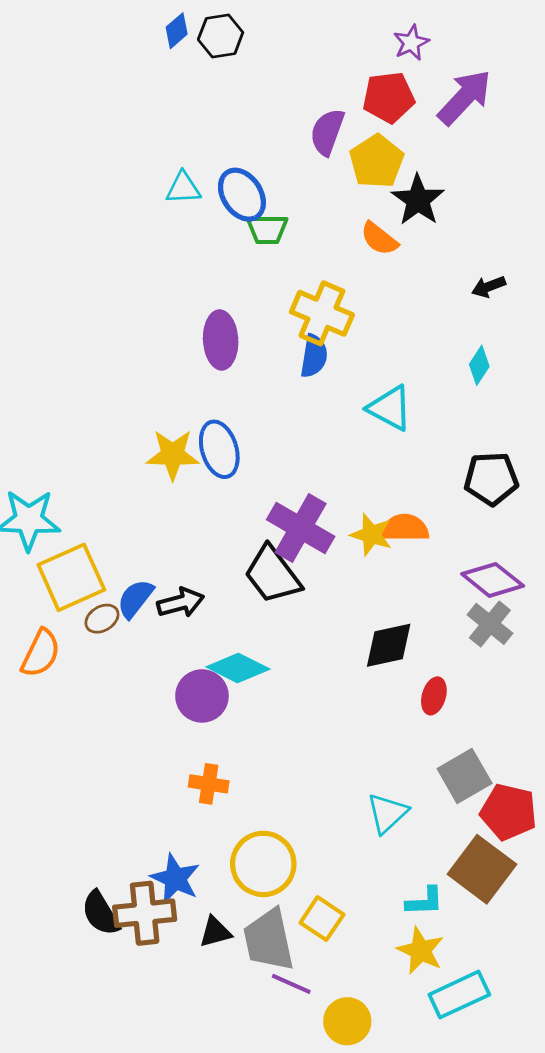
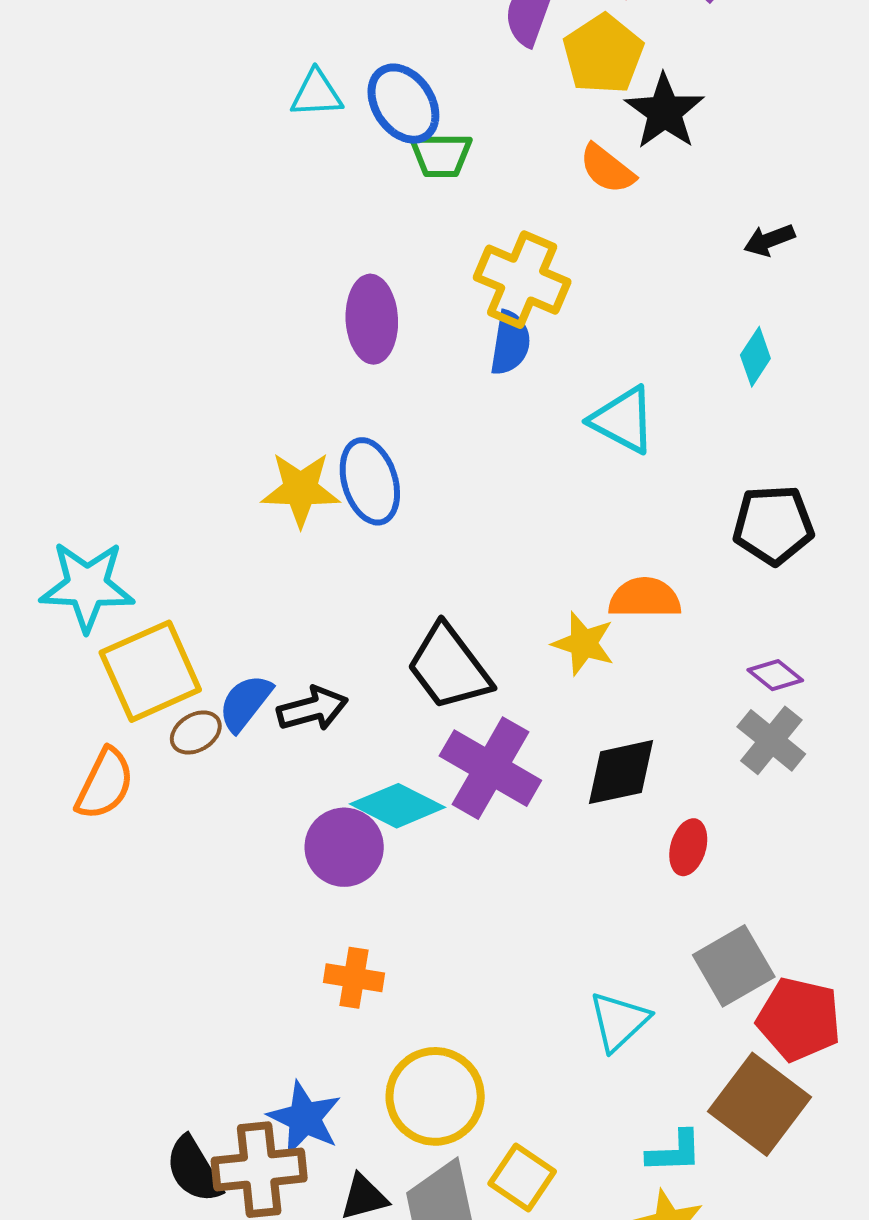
purple cross: (301, 528) -> (490, 768), moved
yellow star: (371, 535) -> (583, 644), moved
purple diamond: (493, 580) -> (775, 675), size x0.6

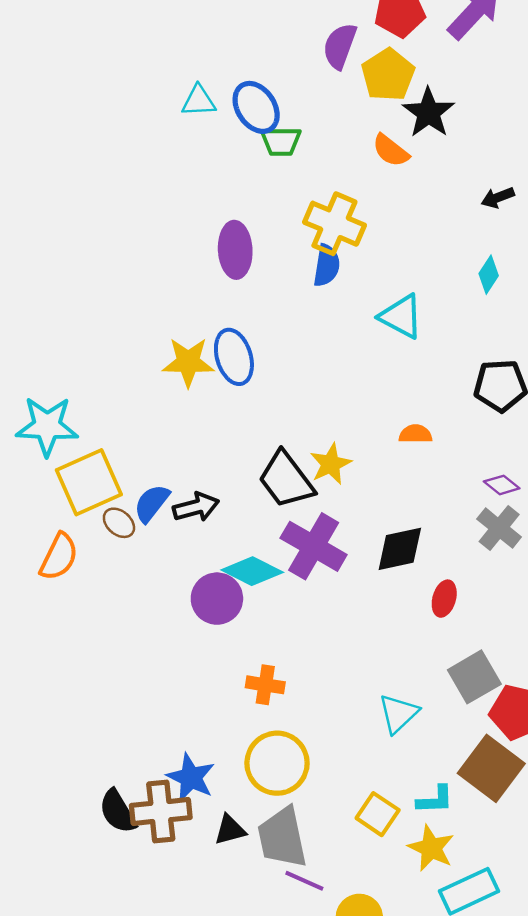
orange semicircle: (645, 598) -> (415, 434), size x0.7
yellow star: (583, 644) -> (331, 464), moved, turned 30
brown ellipse: (196, 732) -> (119, 523), turned 72
orange cross: (354, 978) -> (265, 685), moved
yellow square: (522, 1177) -> (378, 814), moved

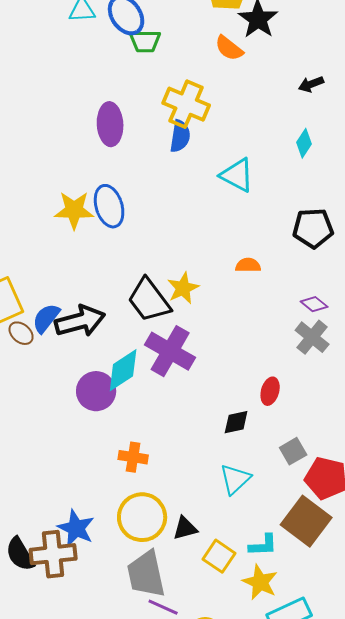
black arrow: (196, 507) -> (80, 321), size x1.4
black diamond: (400, 549) -> (236, 422), moved, size x0.7
cyan diamond: (252, 571) -> (123, 370), turned -60
gray square: (474, 677) -> (293, 451), size x0.7
black triangle: (230, 830) -> (185, 528), moved

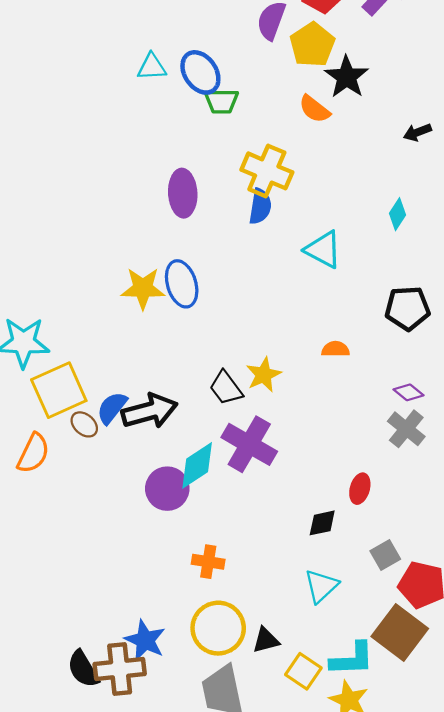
black arrow: (311, 84) -> (417, 132), moved
black trapezoid: (149, 300) -> (226, 388), size x0.7
cyan L-shape: (263, 545) -> (352, 659), size x1.4

